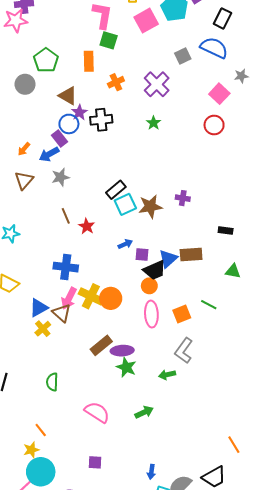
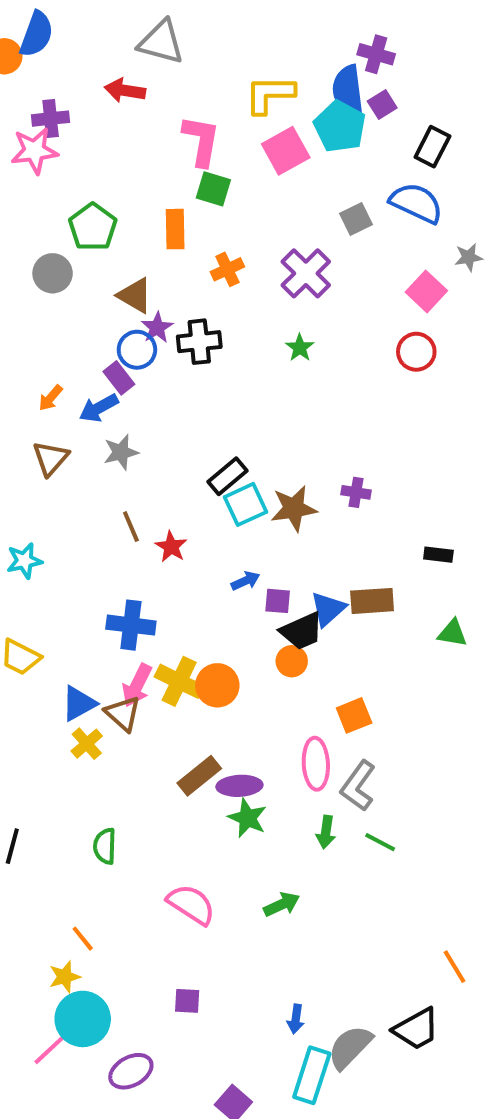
green line: (209, 305) -> (380, 842), moved
pink ellipse: (151, 314) -> (316, 764), moved
green arrow: (167, 375) -> (326, 832), turned -70

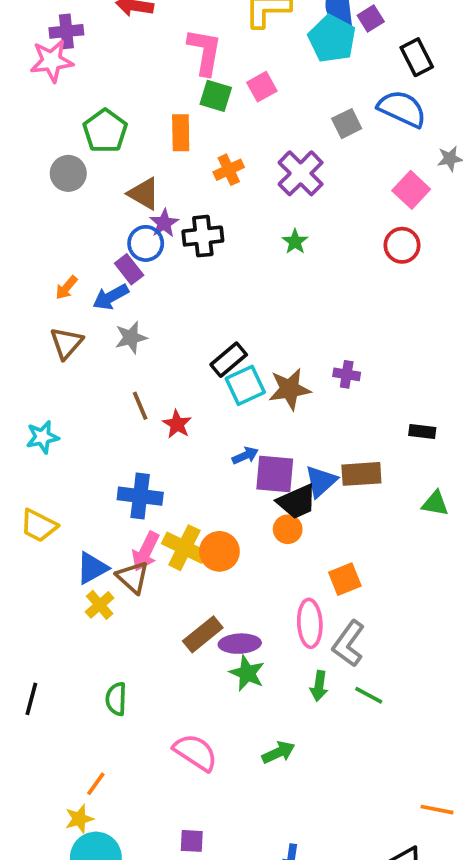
black rectangle: (432, 147) -> (417, 57), turned -54
pink square: (286, 151) -> (262, 87), moved, size x0.7
purple square: (278, 601) -> (275, 474), size x1.6
orange line: (83, 939) -> (96, 784), turned 75
orange line: (454, 967) -> (437, 810), turned -48

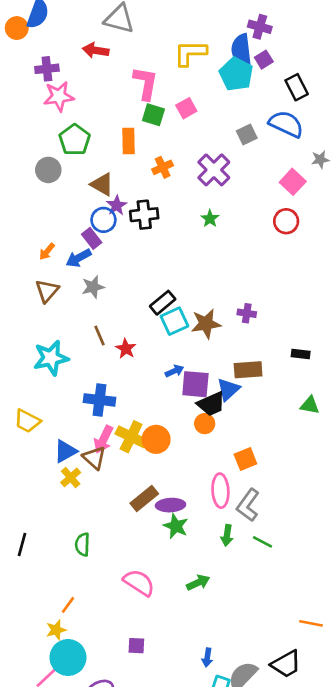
pink star: (52, 61) -> (59, 96), moved
cyan star: (42, 437) -> (51, 358), moved, size x1.5
brown rectangle: (361, 474) -> (248, 370), moved

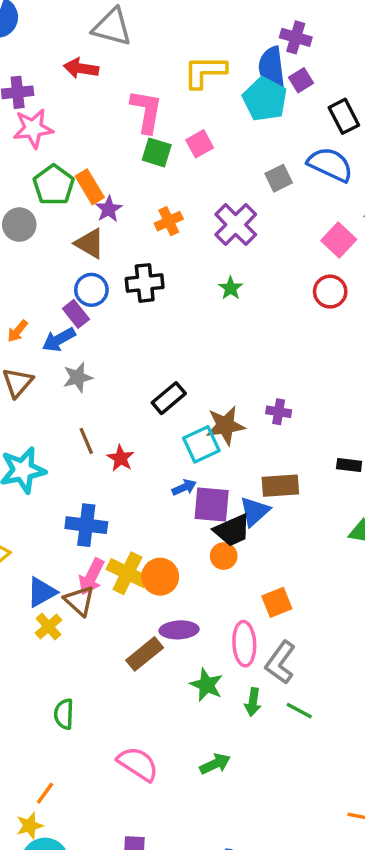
orange rectangle: (128, 141) -> (90, 187), moved, turned -30
purple star: (117, 205) -> (109, 209), moved
cyan square: (174, 321) -> (201, 444), moved
purple ellipse: (170, 505) -> (179, 630), moved
green star: (176, 526) -> (206, 685), moved

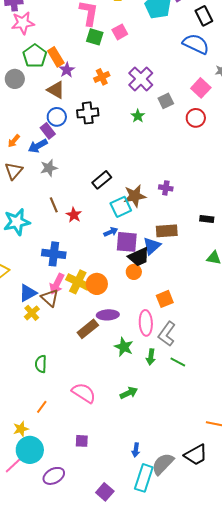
gray square: (279, 178) -> (166, 101), moved
orange line: (45, 793) -> (42, 407), moved

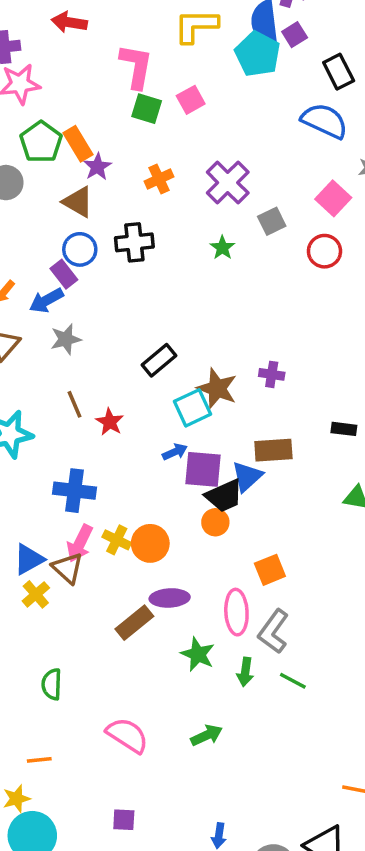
brown star: (135, 196) -> (217, 388), turned 30
yellow cross: (78, 282) -> (117, 540), size x0.7
orange line: (42, 407) -> (39, 760), moved, turned 48

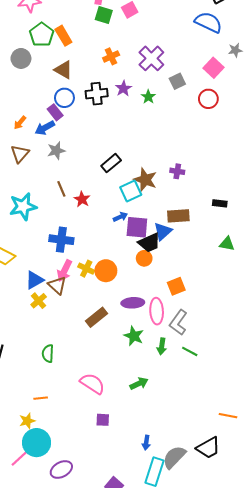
purple star: (97, 167) -> (123, 88), moved
purple ellipse: (170, 598) -> (133, 303), moved
purple square: (124, 820) -> (103, 420), moved

